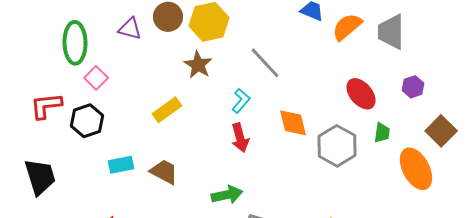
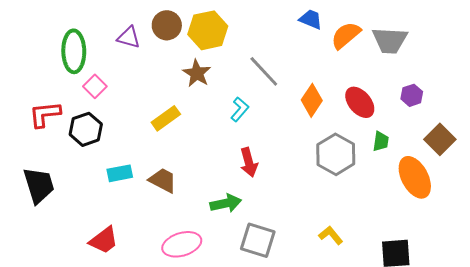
gray trapezoid: (391, 32) -> (390, 40), turned -87
orange diamond: (293, 123) -> (312, 100), moved, turned 48
red arrow: (240, 138) -> (249, 162), moved

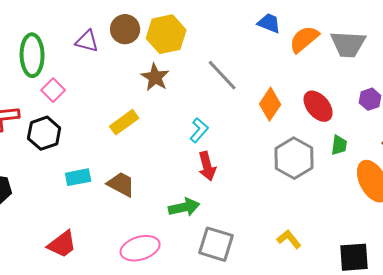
cyan L-shape: (240, 109) -> (199, 130), moved

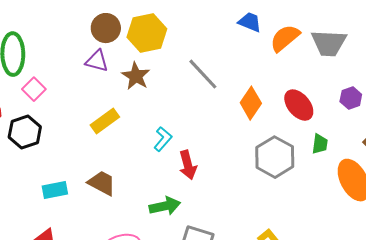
purple triangle: (87, 41) -> (97, 61), moved
cyan L-shape: (199, 130) -> (163, 139), moved
cyan rectangle: (78, 177) -> (55, 190), moved

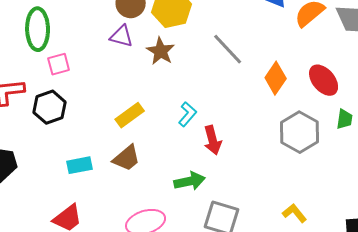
pink square: (34, 89) -> (59, 64), turned 30
yellow rectangle: (105, 121) -> (130, 115), moved
brown trapezoid: (102, 183) -> (127, 158), turned 112

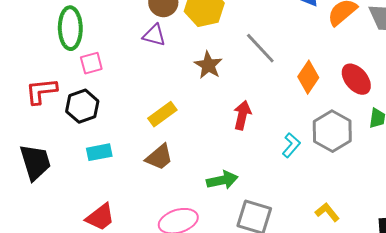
brown star: (161, 51) -> (208, 65), moved
cyan L-shape: (188, 114) -> (291, 145), moved
red arrow: (213, 140) -> (242, 115), moved, turned -152
cyan rectangle: (80, 165) -> (99, 152), moved

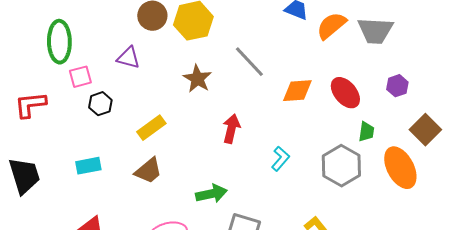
purple triangle: (154, 35) -> (128, 58), moved
orange diamond: (308, 77) -> (297, 91), turned 52
black hexagon: (82, 106) -> (100, 104), moved, size x0.7
gray hexagon: (332, 131) -> (341, 166), moved

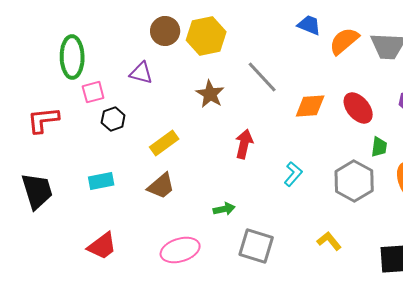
green arrow: (211, 194) -> (224, 209), size x0.7

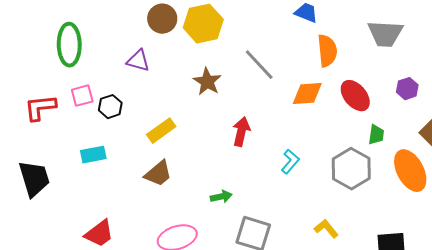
orange semicircle: (344, 41) -> (327, 51), moved, turned 124
pink square: (93, 92) -> (82, 96), moved
cyan rectangle: (101, 181) -> (93, 155), moved

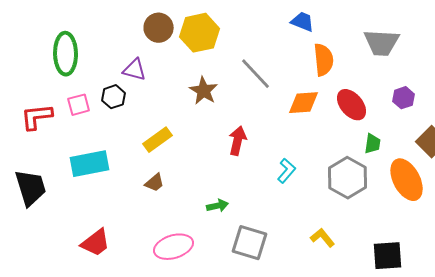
black hexagon: (110, 107) -> (114, 97), moved
cyan rectangle: (93, 155) -> (90, 164), size x1.5
brown trapezoid: (158, 174) -> (155, 183), size x0.7

